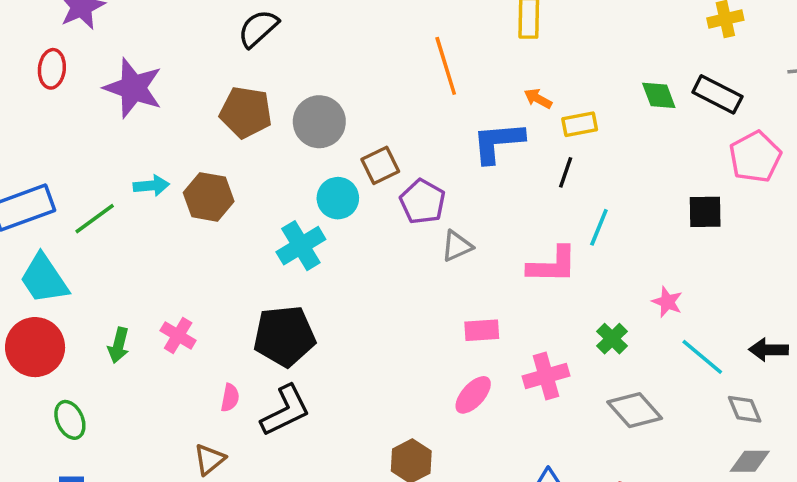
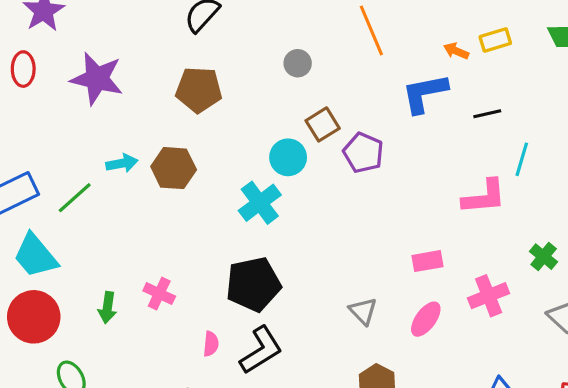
gray circle: (319, 122) -> (298, 63), moved, size x0.6
yellow rectangle: (580, 124) -> (495, 40), moved
black line: (566, 172) -> (487, 114), turned 64
gray triangle: (457, 246) -> (363, 311), moved, turned -44

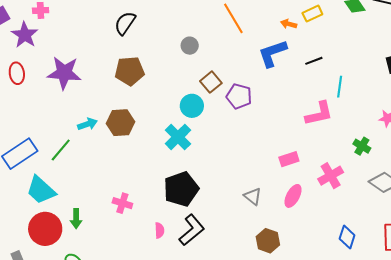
green arrow: (107, 308) -> (76, 219), moved

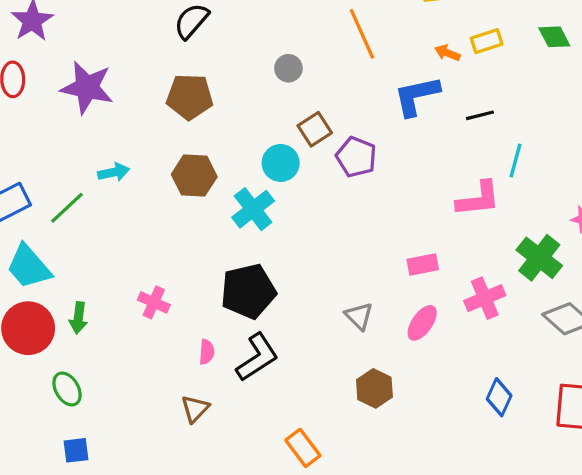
brown hexagon: (120, 123) -> (194, 176), moved
green cross: (362, 146) -> (539, 258), size x1.6

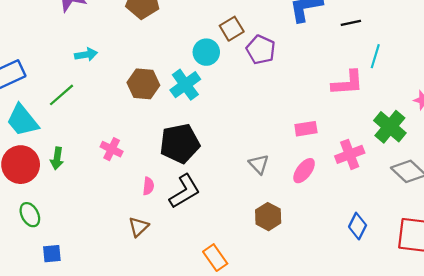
brown hexagon: (194, 176) -> (143, 84), moved
green line: (67, 208) -> (61, 95), moved
green ellipse: (67, 389) -> (30, 215), moved

